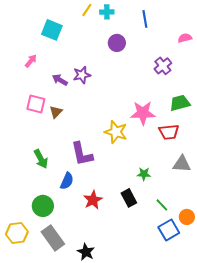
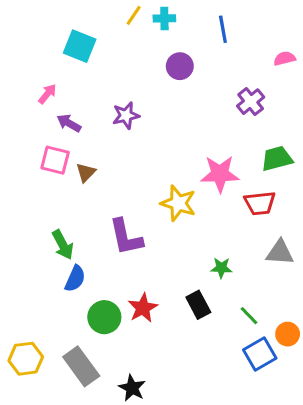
purple arrow: (60, 80) -> (69, 123), moved
blue semicircle: (67, 181) -> (75, 279), moved
green circle: (43, 206) -> (104, 317), moved

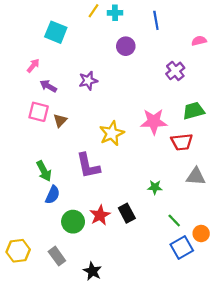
yellow star: (178, 203) -> (112, 133), moved, turned 30
black rectangle: (198, 305) -> (127, 213), moved
gray rectangle: (81, 366) -> (57, 256), size x0.7

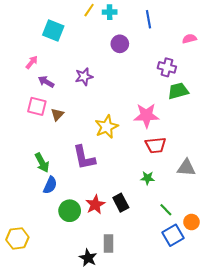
purple cross: (175, 71) -> (167, 67), turned -36
green trapezoid: (194, 111) -> (178, 91), moved
red trapezoid: (182, 142) -> (156, 145), moved
gray rectangle: (57, 256) -> (109, 244), moved, turned 36

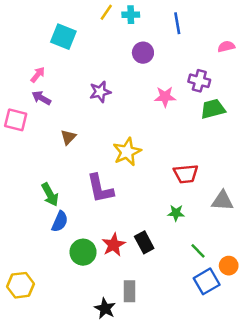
purple arrow: (46, 82) -> (41, 98), moved
pink square: (37, 106) -> (16, 120), moved
pink star: (146, 116) -> (165, 97), moved, size x0.7

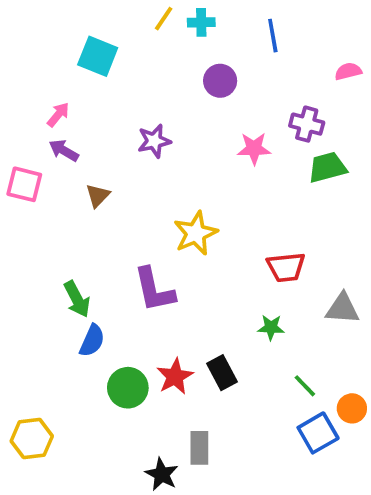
brown triangle: (68, 137) -> (98, 196), moved

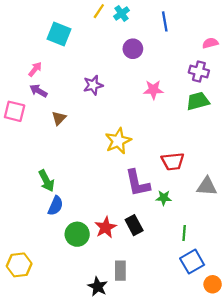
cyan cross: (201, 22) -> (122, 13), turned -35
purple cross: (307, 124) -> (199, 71), moved
purple L-shape: (154, 290) -> (137, 183), moved
green line: (305, 386) -> (184, 233), turned 49
orange circle: (352, 408) -> (213, 284), moved

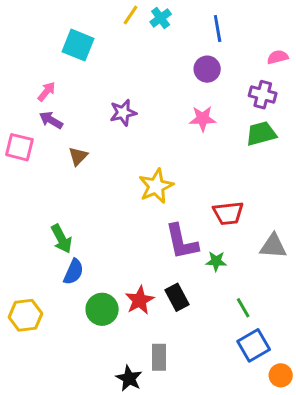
purple circle: (133, 49) -> (207, 69), moved
green line: (184, 233) -> (243, 308), turned -35
yellow hexagon: (19, 265) -> (25, 315), moved

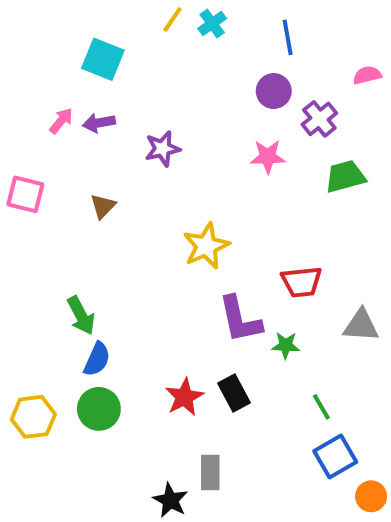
purple cross: (263, 95) -> (319, 119), moved, turned 36
purple arrow: (51, 120) -> (99, 123), moved, turned -40
green circle: (102, 309) -> (99, 409), moved

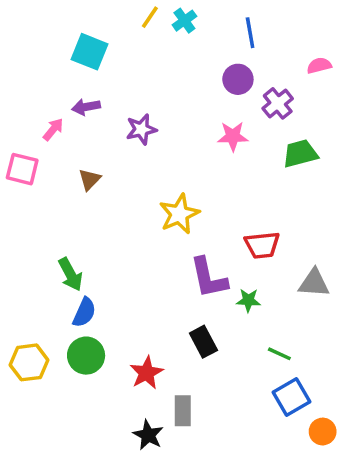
pink arrow: (61, 121) -> (53, 129), moved
red star: (184, 397) -> (146, 373), moved
green line: (321, 407) -> (279, 354), turned -35

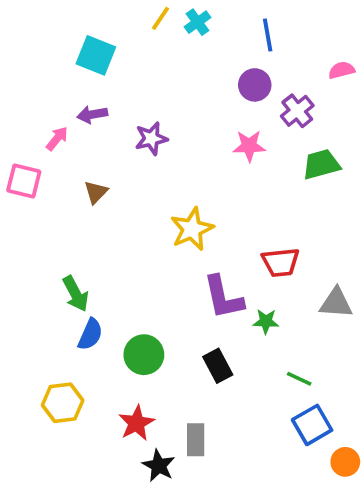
green circle: (86, 356) -> (144, 355), moved
yellow hexagon: (29, 362) -> (63, 403), moved
red star: (146, 373) -> (136, 423), moved

